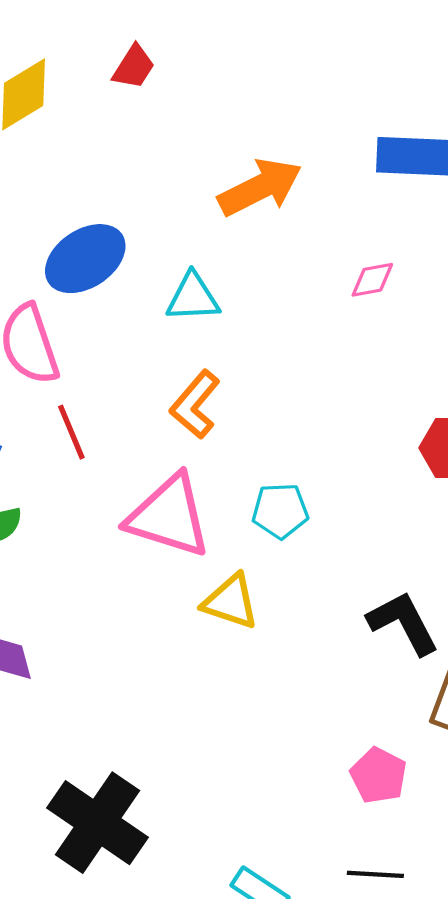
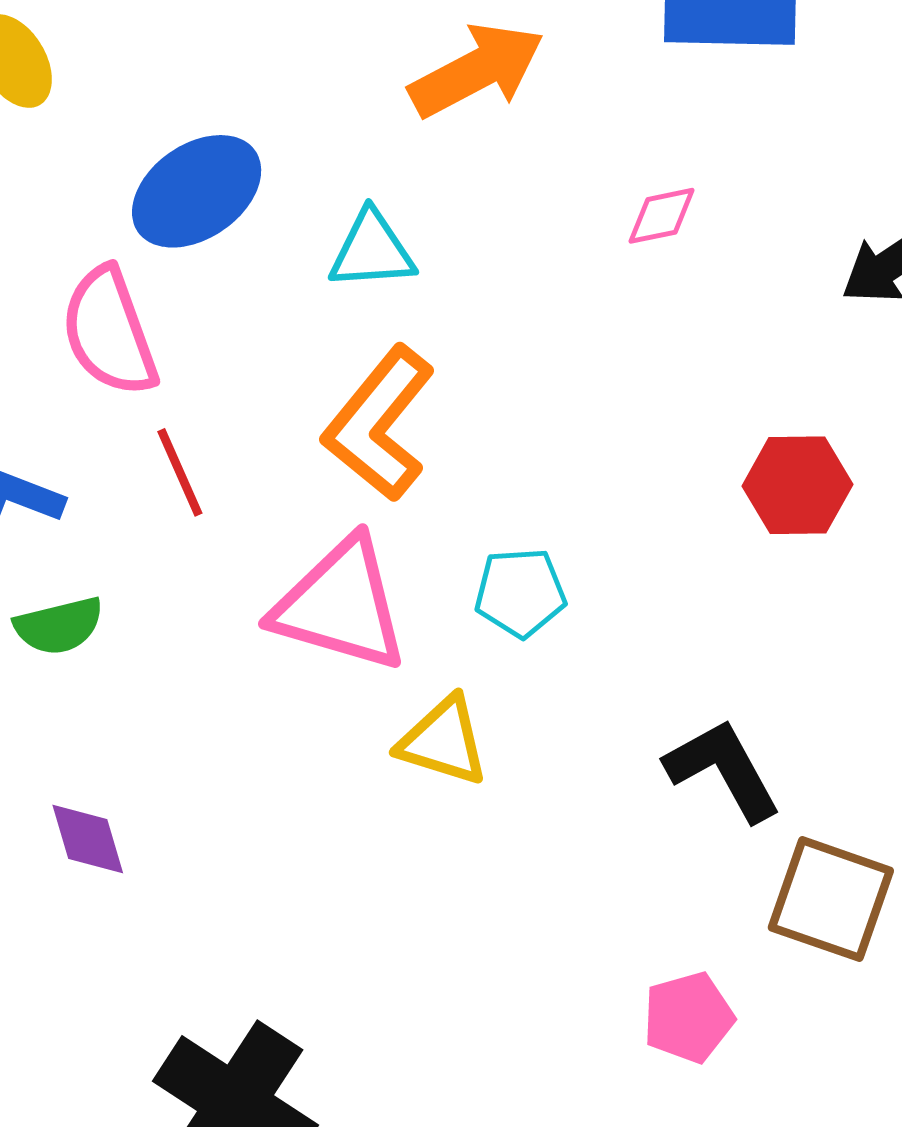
orange L-shape: (195, 405) -> (379, 424), size x1.4
pink pentagon: (379, 776) -> (688, 1017), turned 30

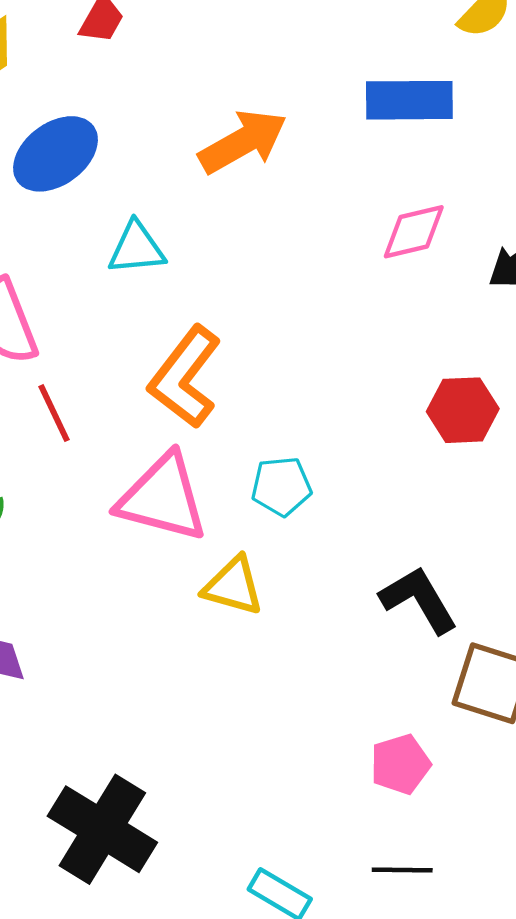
blue ellipse: (197, 191) -> (55, 154), moved
pink diamond: (661, 216) -> (414, 232), moved, size x1.4
cyan triangle: (372, 250) -> (137, 248), moved

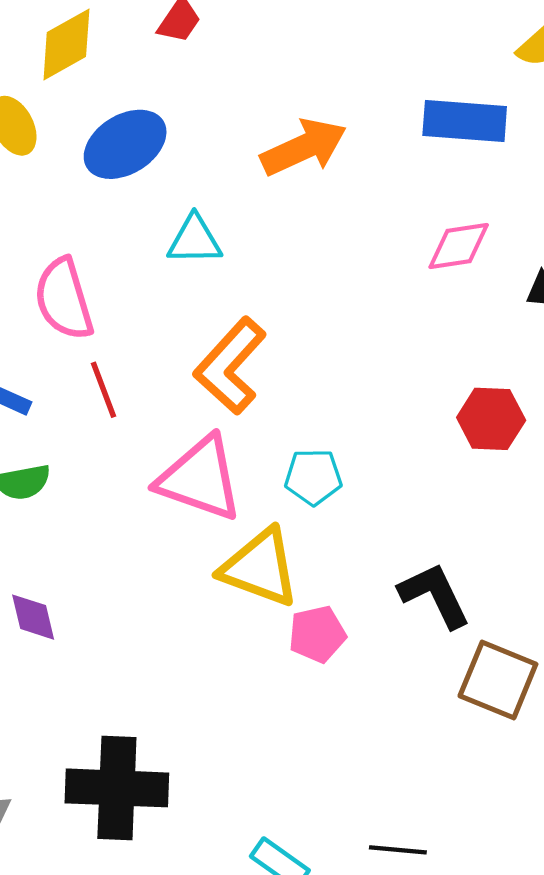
yellow triangle: (233, 586) -> (260, 568), size x1.4
pink pentagon: (400, 764) -> (317, 634), moved
black cross: (102, 829) -> (117, 788), turned -34

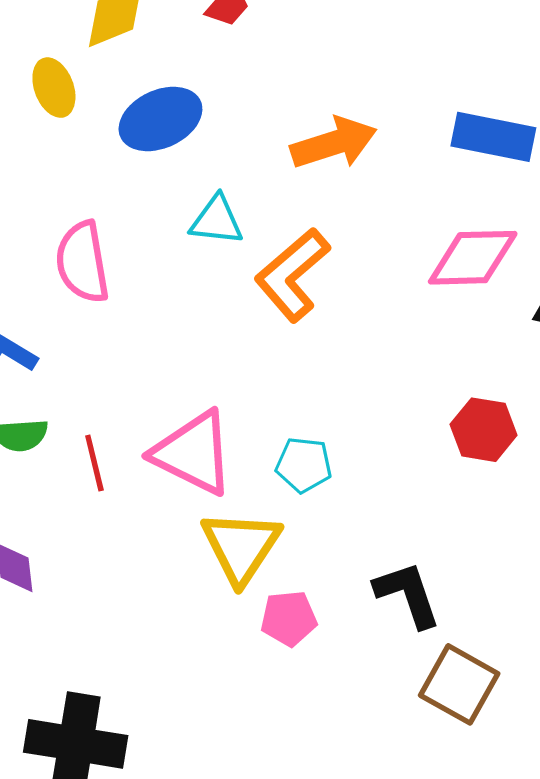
pink diamond: (459, 246) -> (473, 258), size x1.4
orange L-shape: (230, 366) -> (292, 275), moved
red line: (103, 390) -> (94, 463), moved
yellow triangle: (260, 568) -> (241, 547), turned 36

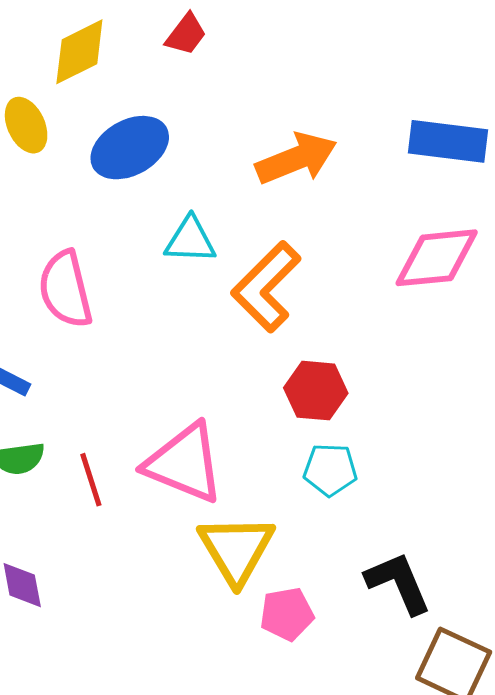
red hexagon: (484, 430) -> (316, 391), moved
cyan pentagon: (304, 465) -> (330, 470), moved

